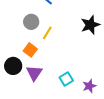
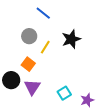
black star: (90, 25) -> (71, 39), moved

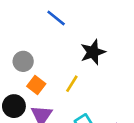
gray circle: (29, 36) -> (23, 61), moved
yellow line: (45, 47) -> (72, 84), moved

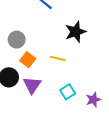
yellow line: (72, 84) -> (58, 58), turned 72

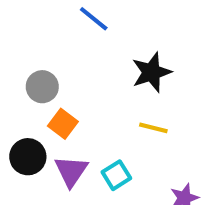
yellow line: (58, 58) -> (153, 128), moved
cyan square: (68, 92) -> (116, 175), moved

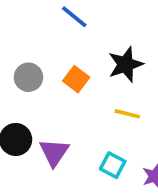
orange square: (63, 124) -> (76, 79), moved
cyan square: (116, 175) -> (113, 165), moved, turned -30

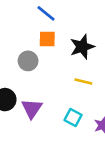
gray circle: (28, 77) -> (28, 61), moved
orange square: (76, 79) -> (47, 39), moved, turned -36

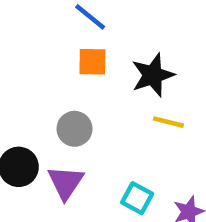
gray circle: (28, 61) -> (75, 129), moved
yellow line: (83, 82) -> (168, 122), moved

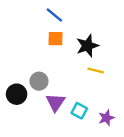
gray circle: (75, 129) -> (39, 81), moved
purple triangle: (66, 182) -> (56, 102), moved

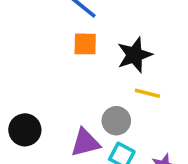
gray circle: (39, 81) -> (116, 121), moved
purple triangle: (56, 102) -> (85, 143), turned 42

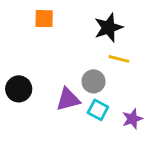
orange square: (85, 44) -> (44, 19), moved

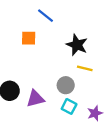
black star: (108, 28) -> (77, 45), turned -30
purple triangle: (68, 99) -> (35, 99), moved

